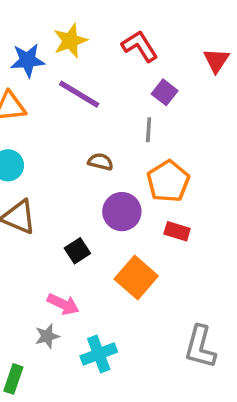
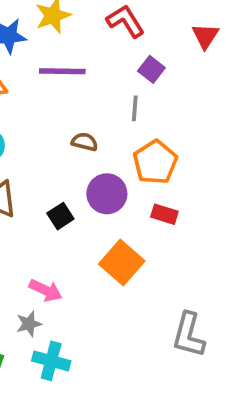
purple line: (79, 94) -> (62, 71), turned -30
black square: (77, 251) -> (60, 216), moved
cyan cross: (99, 354) -> (51, 361), moved, turned 36

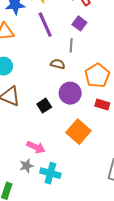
purple square: (151, 69) -> (79, 23), moved
purple line: (62, 71) -> (45, 25), turned 65
gray line: (135, 108) -> (71, 45), moved
cyan cross: (51, 361) -> (50, 173), moved

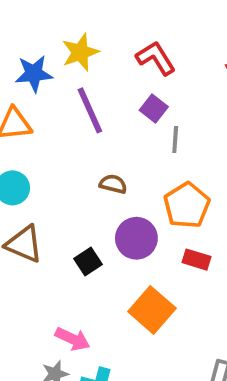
gray line: (71, 45) -> (175, 139), moved

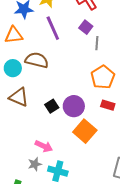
brown semicircle: (113, 184) -> (37, 60), moved, size x1.6
purple circle: (136, 238) -> (74, 106), moved

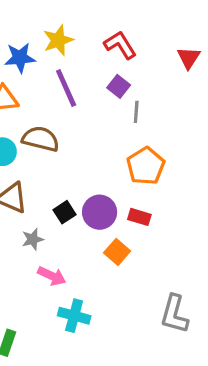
red rectangle: (108, 105) -> (139, 217), moved
orange square: (85, 131) -> (117, 252), size x0.7
gray star: (35, 164) -> (33, 239), moved

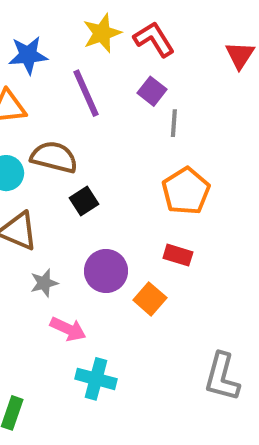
yellow star: (58, 40) -> (102, 33), moved
black square: (64, 212) -> (84, 201), moved
purple circle: (100, 212) -> (106, 271), moved

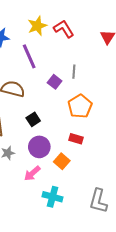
purple square: (152, 91) -> (55, 82), moved
black square: (84, 201) -> (33, 119), moved
pink arrow: (68, 329) -> (32, 173), moved, turned 114
cyan cross: (96, 379) -> (53, 197), moved

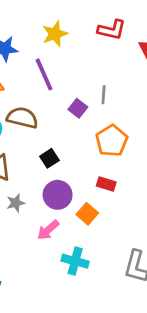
red L-shape: (64, 29) -> (112, 30), moved, turned 135

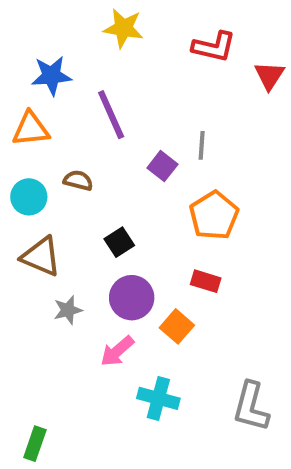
yellow star: (55, 34) -> (123, 28), moved, turned 30
brown semicircle: (22, 118) -> (78, 180), size x0.6

